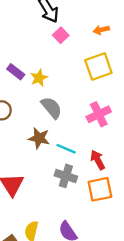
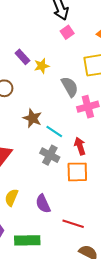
gray semicircle: (52, 108) -> (70, 87), moved

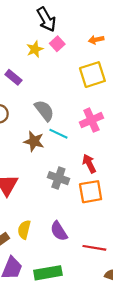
yellow star: (42, 66) -> (35, 49), moved
gray semicircle: (70, 87) -> (44, 111), moved
cyan line: (54, 131) -> (58, 134), moved

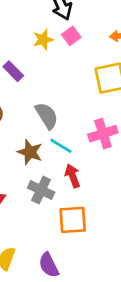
red arrow: (89, 164) -> (73, 176), moved
gray cross: (58, 178) -> (41, 190), moved
orange square: (91, 192) -> (73, 220), moved

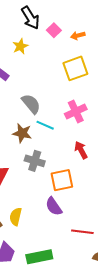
pink square: (71, 36) -> (54, 30), moved
red arrow: (73, 176) -> (81, 150), moved
purple semicircle: (49, 265) -> (54, 206), moved

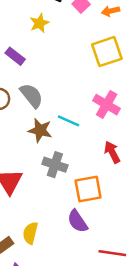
gray semicircle: (31, 104) -> (32, 96), moved
pink cross: (76, 111) -> (107, 105), turned -35

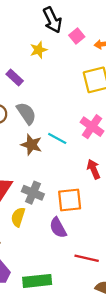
gray cross: (55, 165) -> (33, 193), moved
yellow semicircle: (30, 233) -> (18, 217), moved

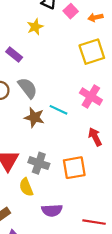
yellow semicircle: (18, 217) -> (26, 187), turned -36
purple semicircle: (58, 228) -> (52, 210), moved, turned -60

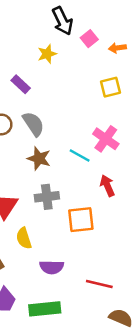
yellow square: (92, 52) -> (110, 87), size x0.7
cyan line: (59, 110) -> (80, 156), moved
gray cross: (39, 163) -> (47, 197), moved, turned -30

